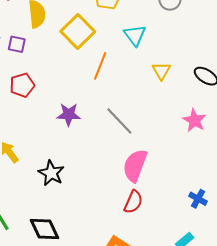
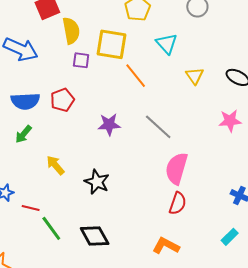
yellow square: (78, 32) -> (112, 44), turned -32
purple square: (17, 44) -> (81, 60), moved
orange line: (100, 66) -> (136, 76), turned -56
pink star: (194, 120) -> (230, 121), turned -30

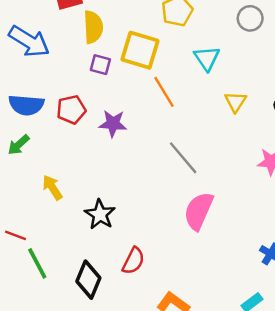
purple star: (109, 124) -> (113, 124), moved
red semicircle: (178, 203) -> (133, 261), moved
black diamond: (95, 236) -> (88, 280), turned 44

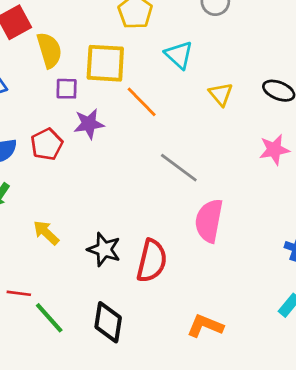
purple star: (113, 124) -> (89, 124), moved
red semicircle: (133, 261) -> (152, 261), moved, size x1.4

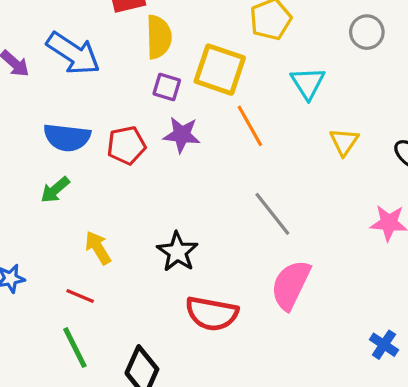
black star: (104, 249) -> (177, 252), moved
red semicircle: (152, 261) -> (212, 314), turned 72
red line: (19, 293) -> (80, 296), moved

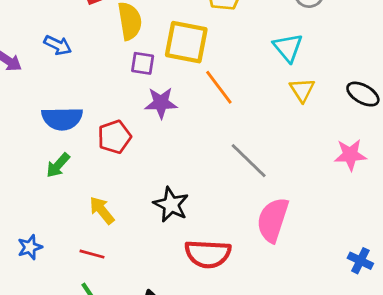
blue arrow: (73, 53) -> (58, 45), size x0.6
cyan triangle: (308, 83) -> (288, 48), moved
red pentagon: (126, 145) -> (114, 137), moved

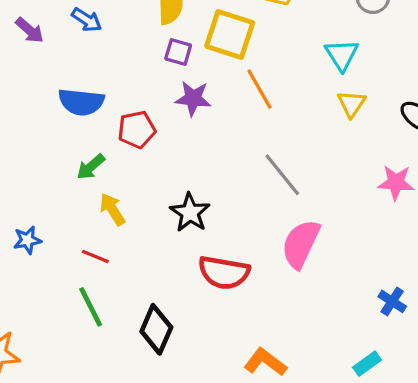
green arrow: (58, 165) -> (91, 167), moved

